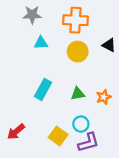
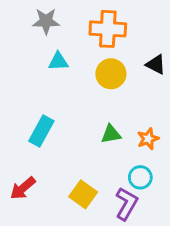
cyan rectangle: (43, 89) -> (41, 131), moved
cyan circle: (81, 124) -> (140, 177), moved
purple L-shape: (88, 142) -> (126, 204), turned -45

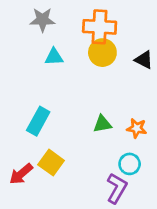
yellow circle: (111, 74) -> (102, 53), moved
orange star: (148, 139) -> (137, 128), turned 30
yellow square: (83, 194) -> (51, 163), moved

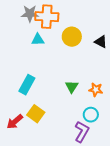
orange cross: (100, 27) -> (47, 17), moved
green triangle: (102, 124) -> (72, 87), turned -48

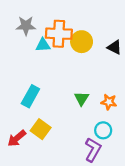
gray star: (30, 14) -> (26, 26), moved
orange cross: (47, 17) -> (59, 34), moved

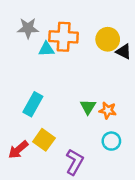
yellow circle: (82, 42) -> (108, 39), moved
orange star: (109, 102) -> (108, 110), moved
purple L-shape: (93, 150) -> (75, 162), moved

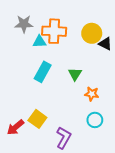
cyan rectangle: (33, 104) -> (43, 72), moved
green triangle: (88, 107) -> (75, 74), moved

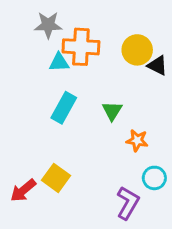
gray star: (24, 24) -> (48, 25), moved
cyan circle: (95, 120) -> (154, 178), moved
purple L-shape: (64, 138) -> (128, 203), moved

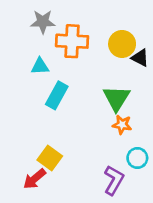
cyan triangle: (59, 62) -> (40, 66), moved
green triangle: (112, 111) -> (116, 98), moved, size x1.5
red arrow: (23, 190) -> (34, 179), moved

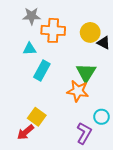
orange star: (122, 125) -> (78, 91), moved, size x1.5

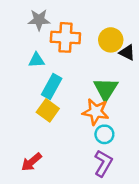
yellow square: (37, 117) -> (48, 110), moved
cyan circle: (101, 117) -> (104, 134), moved

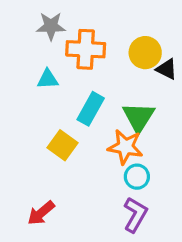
cyan rectangle: (52, 87) -> (91, 109), moved

